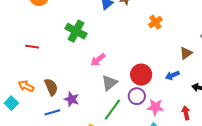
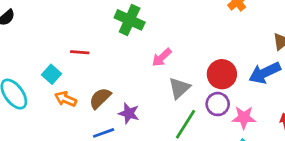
red line: (32, 47) -> (80, 52), moved
blue arrow: (172, 75) -> (265, 73), size x1.6
brown semicircle: (51, 87) -> (100, 98), turned -108
cyan square: (11, 103) -> (51, 74), moved

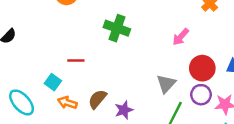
pink arrow: (162, 57) -> (181, 37), moved
purple star: (129, 113) -> (124, 110), turned -30

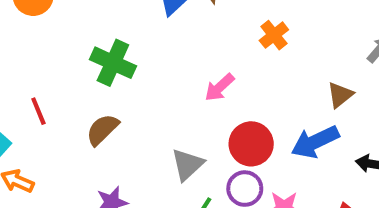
red line: (76, 60) -> (38, 111), turned 63
brown semicircle: (97, 99) -> (102, 130), moved

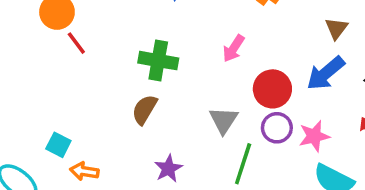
green cross: (113, 63) -> (158, 61), moved
red line: (38, 111) -> (76, 43), moved

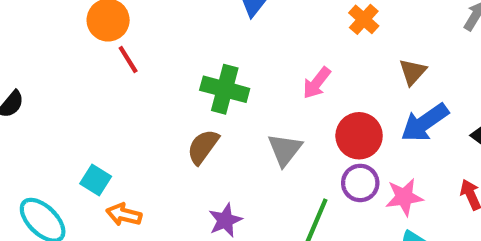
brown triangle: (336, 28) -> (413, 72), moved
gray triangle: (224, 120) -> (285, 150), moved

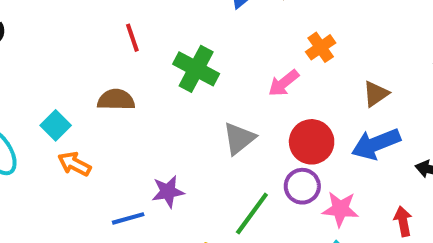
orange cross: (364, 19) -> (321, 47), moved
red line: (128, 60) -> (132, 38), moved
brown semicircle: (203, 147) -> (116, 100), moved, turned 42

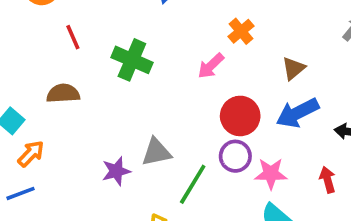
gray triangle: (239, 138) -> (156, 152), moved, turned 32
orange arrow: (74, 164) -> (31, 154), turned 112
blue line: (128, 218) -> (21, 193), moved

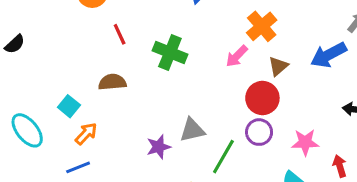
orange cross: (241, 31) -> (262, 26), size x1.4
brown triangle: (294, 68) -> (278, 66), moved
blue arrow: (298, 113) -> (329, 55), moved
pink star: (271, 174) -> (305, 142), moved
red arrow: (328, 180) -> (340, 166), moved

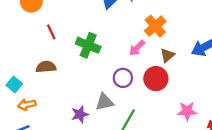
purple circle: (259, 132) -> (123, 78), moved
orange arrow: (86, 134) -> (27, 105), turned -144

